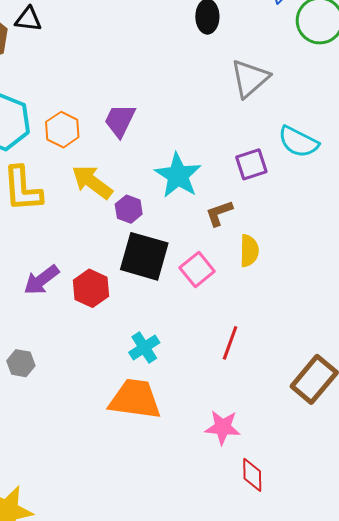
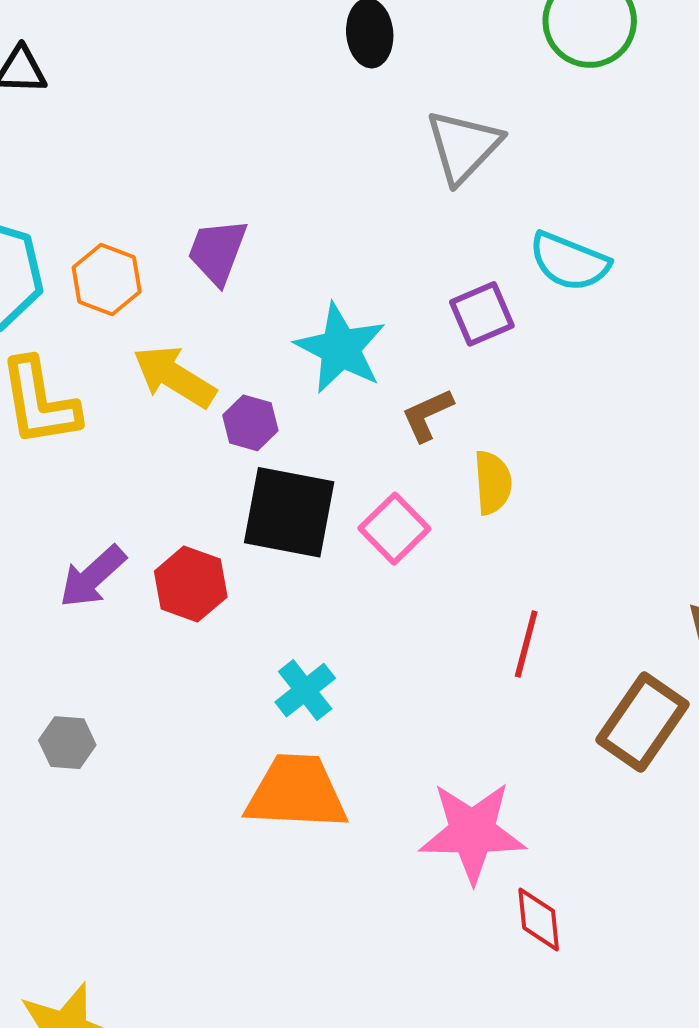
red line: (230, 343) -> (526, 644), moved
pink star: (223, 427) -> (472, 832), size x1.5

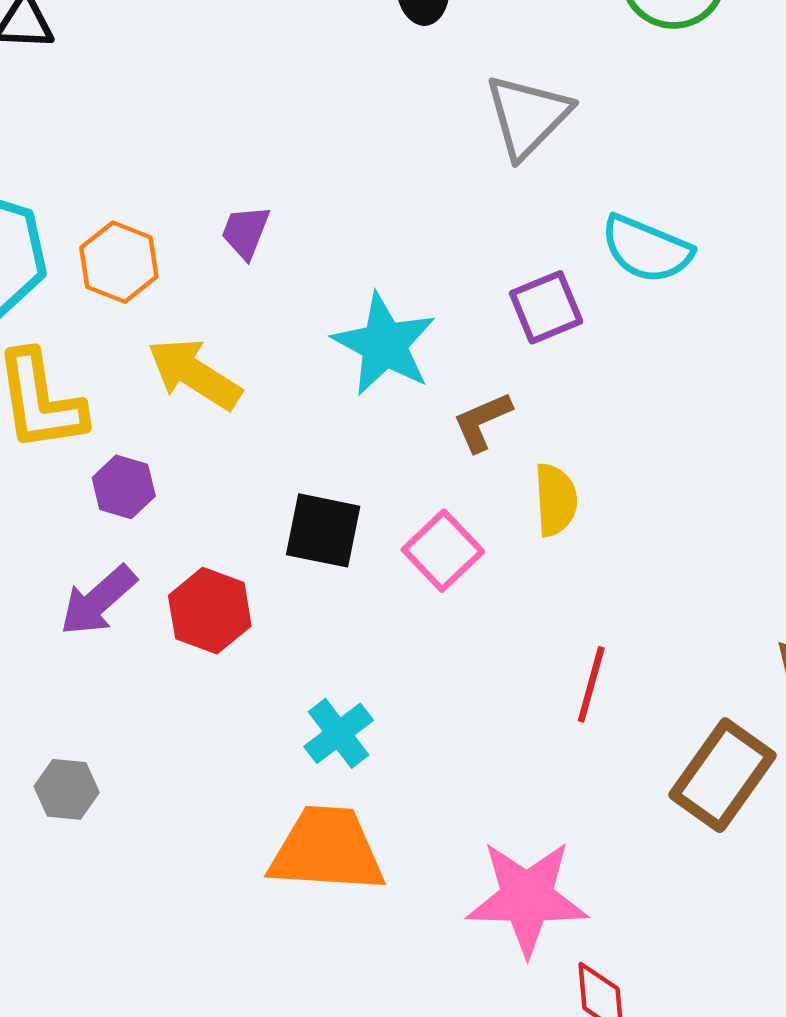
purple trapezoid: (217, 251) -> (246, 232), size x0.7
purple hexagon: (250, 423) -> (124, 487), moved
black square: (289, 512) -> (323, 530), size x0.7

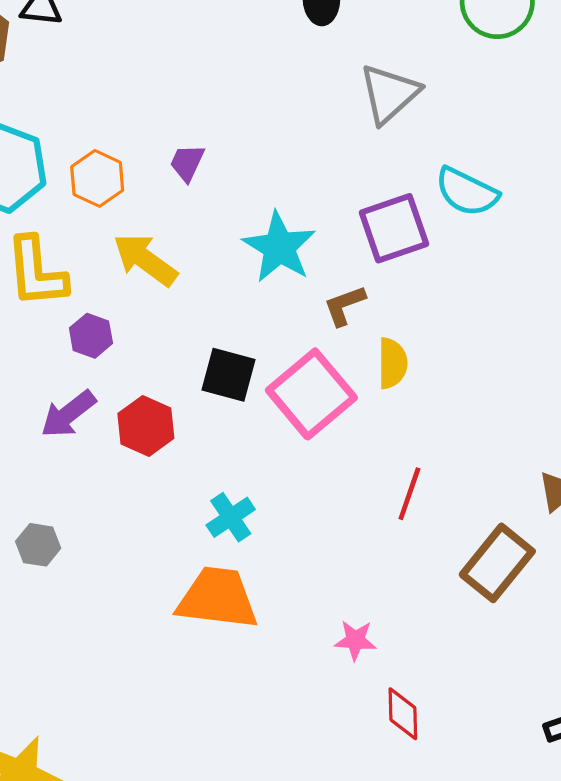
purple square: (546, 307) -> (394, 228), size x1.4
pink square: (443, 551) -> (311, 394), size x1.6
pink star: (527, 898) -> (355, 640), size x0.5

